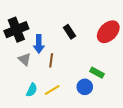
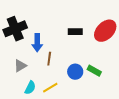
black rectangle: (69, 32) -> (75, 32), moved, turned -56
gray triangle: (25, 59) -> (20, 66), moved, turned 48
blue circle: (85, 87) -> (75, 72), moved

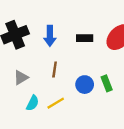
blue arrow: (37, 43) -> (50, 36), moved
green rectangle: (94, 71) -> (107, 83), turned 40

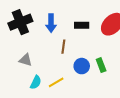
brown line: (55, 69) -> (63, 47), moved
gray triangle: (21, 78) -> (26, 60), turned 48

